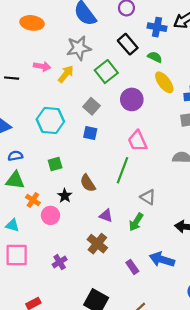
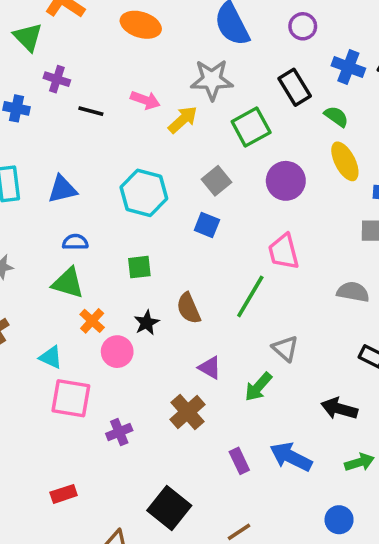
pink square: (17, 255) -> (71, 398), moved

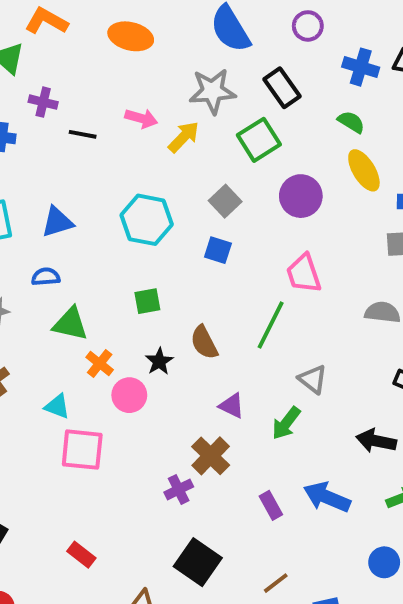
black rectangle: (295, 87) -> (282, 88), moved
blue semicircle: (75, 242) -> (46, 277), moved
purple cross: (119, 432) -> (179, 490), moved
red rectangle: (64, 494) -> (81, 555), turned 60

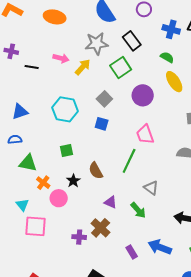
cyan triangle: (57, 406) -> (22, 205), turned 32
green arrow: (286, 423) -> (138, 210), turned -78
purple cross: (179, 490) -> (79, 237), moved, turned 32

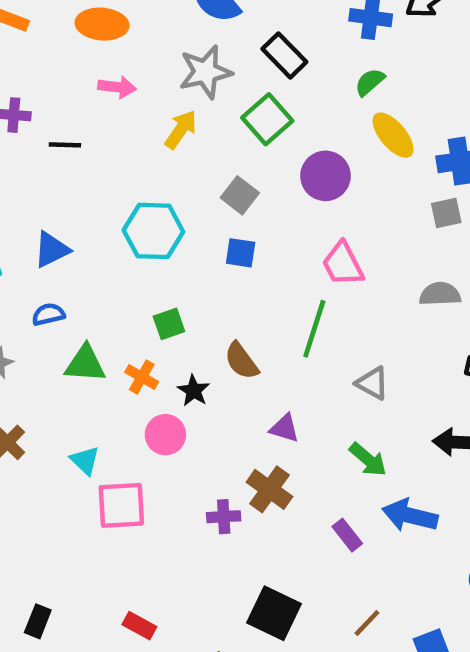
green semicircle: (167, 57) -> (370, 82), turned -64
pink arrow: (61, 58) -> (117, 87), moved
orange cross: (43, 183) -> (142, 377), moved
green arrow: (138, 210) -> (368, 460), moved

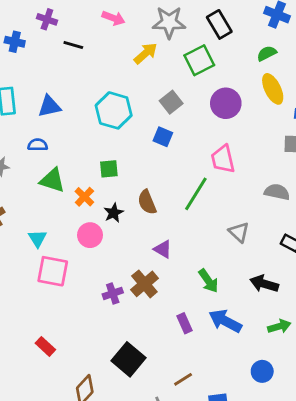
gray triangle: (372, 383) -> (239, 232), moved
purple cross: (224, 517) -> (113, 293), turned -30

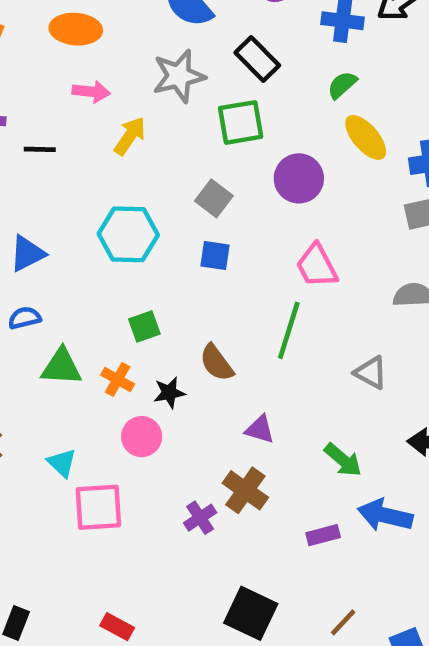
yellow arrow: (146, 53) -> (130, 136), moved
green square: (199, 60) -> (241, 122), turned 32
black star: (114, 213) -> (169, 393), turned 30
purple rectangle: (185, 323) -> (323, 535), turned -66

